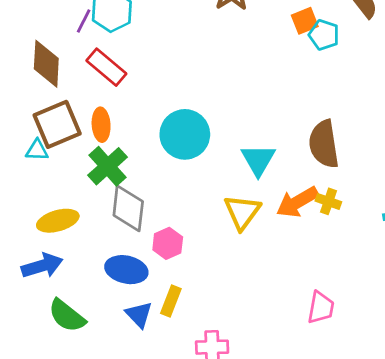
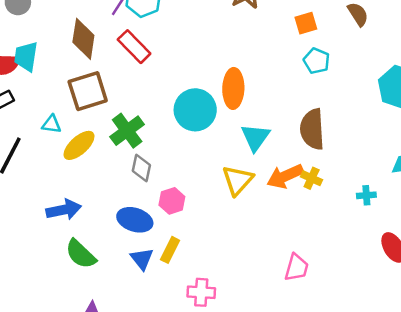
cyan pentagon: (324, 35) -> (317, 61), moved
orange ellipse: (101, 125) -> (233, 88), moved, size x1.4
cyan triangle: (37, 150) -> (51, 124), moved
gray diamond: (128, 208) -> (141, 168), size x0.7
yellow ellipse: (58, 221) -> (79, 145), moved, turned -32

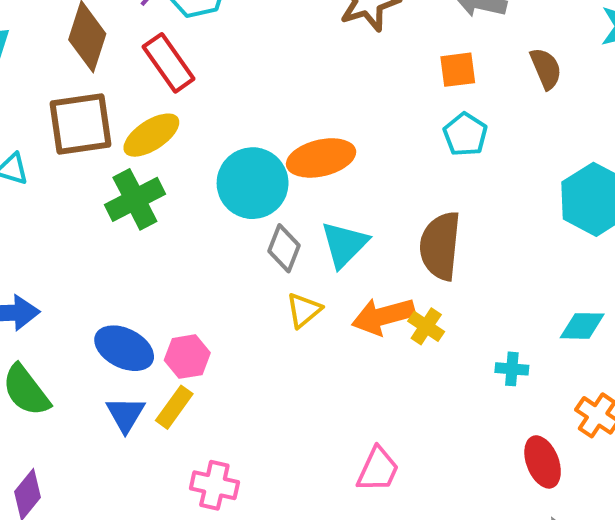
orange ellipse: (233, 88) -> (321, 158), turned 66
yellow ellipse: (79, 145) -> (151, 135), moved
gray diamond: (141, 168) -> (284, 248), moved
yellow triangle: (238, 180) -> (304, 310), size x0.7
pink hexagon: (172, 201) -> (187, 357), moved

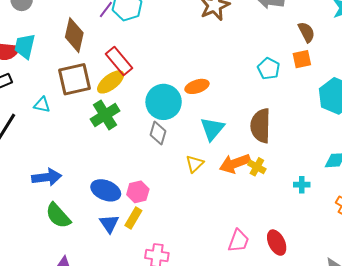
red rectangle: (169, 63) -> (119, 61), moved
orange square: (458, 70) -> (302, 59), moved
orange ellipse: (321, 158) -> (197, 86), size x0.7
gray diamond: (284, 248) -> (158, 133), moved
red ellipse: (543, 462) -> (277, 243), moved

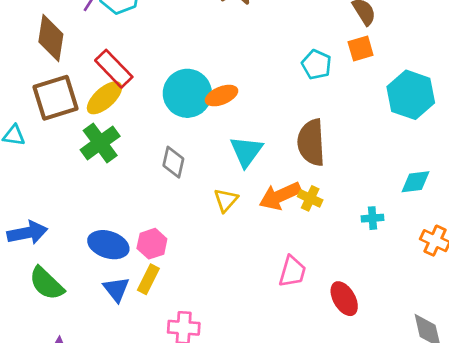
cyan circle: (164, 102) -> (187, 93), moved
pink trapezoid: (238, 241) -> (292, 271), moved

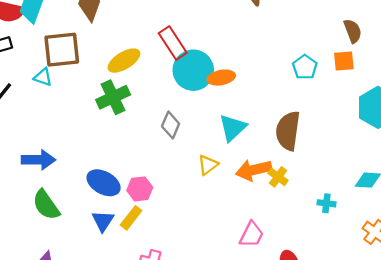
red rectangle: (114, 69) -> (173, 43), moved
brown square: (55, 98) -> (62, 50), moved

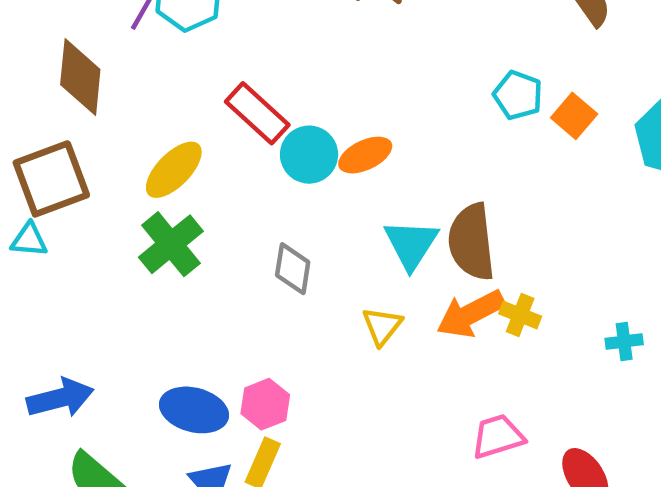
orange square: (344, 61) -> (574, 116), moved, turned -30
cyan circle: (193, 70) -> (309, 155), size x0.7
brown semicircle: (288, 131) -> (471, 242), moved
pink trapezoid: (251, 235) -> (498, 436), turned -120

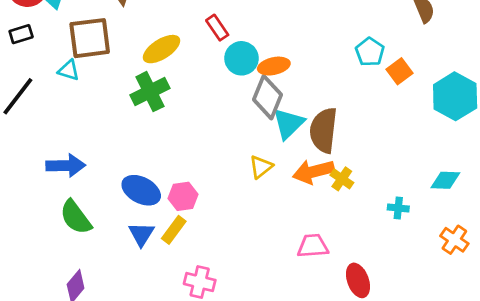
red rectangle: (257, 113) -> (217, 28), size x0.7
gray diamond: (293, 269) -> (268, 97), moved, size x1.4

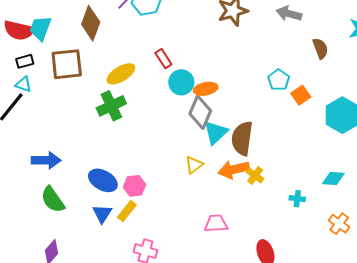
black rectangle: (21, 34) -> (25, 61), moved
cyan triangle: (69, 70) -> (23, 84), moved
pink trapezoid: (313, 246) -> (216, 224), moved

